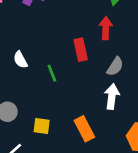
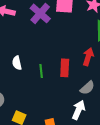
green line: (52, 73) -> (41, 71), moved

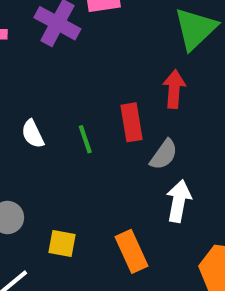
gray semicircle: (87, 88) -> (164, 155), moved

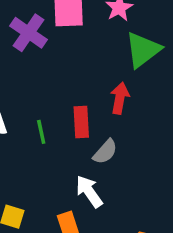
white arrow: (179, 201) -> (89, 192), moved, turned -52

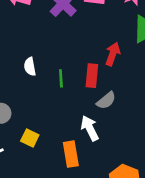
red arrow: (120, 98) -> (113, 54), moved

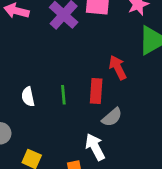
red arrow: (113, 54) -> (118, 68), turned -45
white semicircle: (30, 67) -> (28, 97), moved

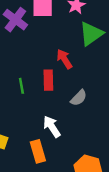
gray semicircle: (112, 117) -> (79, 98), moved

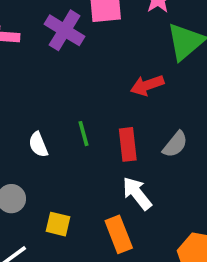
red arrow: (64, 59) -> (147, 85), turned -72
red rectangle: (48, 80) -> (128, 144), moved

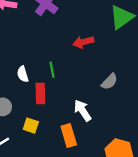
red arrow: (147, 85) -> (83, 42), moved
red rectangle: (128, 144) -> (40, 94), moved

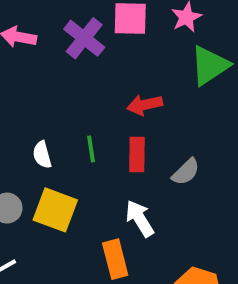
red rectangle: (40, 94) -> (137, 154), moved
yellow square: (31, 126) -> (55, 210), moved, size x1.6

